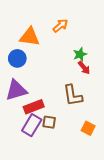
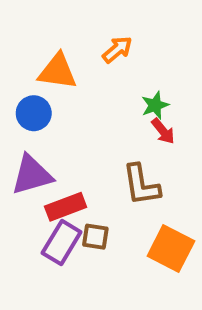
orange square: (88, 128) -> (171, 249), size x1.6

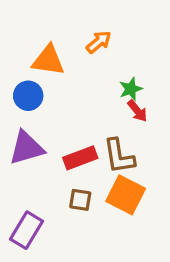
red rectangle: (66, 207) -> (80, 158), moved
purple rectangle: (62, 243) -> (27, 230), moved
orange square: (171, 249) -> (126, 195), moved

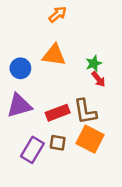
orange arrow: (99, 42) -> (58, 14), moved
orange triangle: (48, 60) -> (54, 55), moved
purple rectangle: (27, 230) -> (32, 150), moved

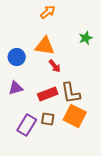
green star: (94, 63) -> (86, 38), moved
red arrow: (98, 79) -> (55, 66), moved
purple triangle: (19, 106) -> (16, 88), size x0.7

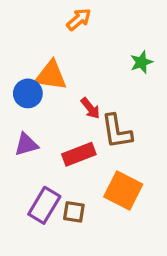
orange triangle: (45, 46) -> (51, 75), moved
brown L-shape: (71, 93) -> (117, 131), moved
brown square: (48, 119) -> (74, 212), moved

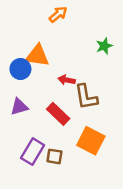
red arrow: (90, 108) -> (67, 80), turned 140
red rectangle: (79, 154) -> (58, 114), turned 65

